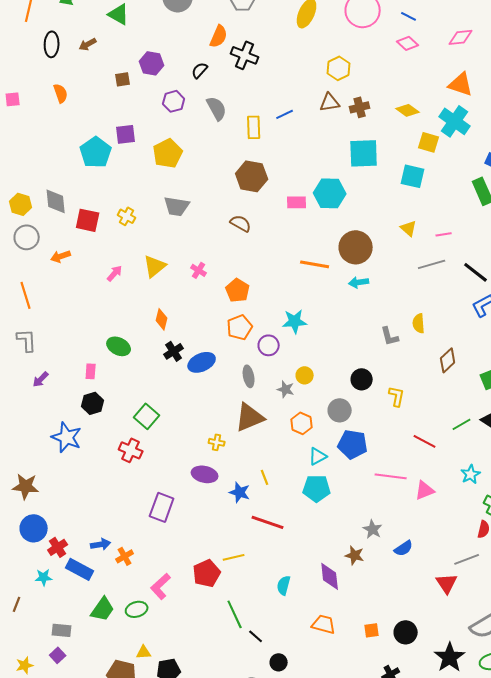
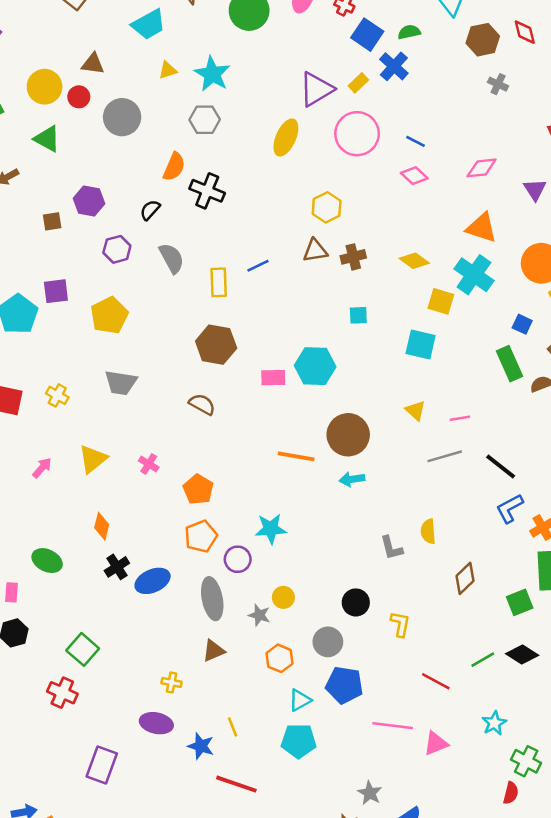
cyan square: (364, 153) -> (358, 315), size x0.5
gray ellipse: (249, 376) -> (212, 599), size x1.5
brown triangle: (250, 417) -> (214, 651), size x0.6

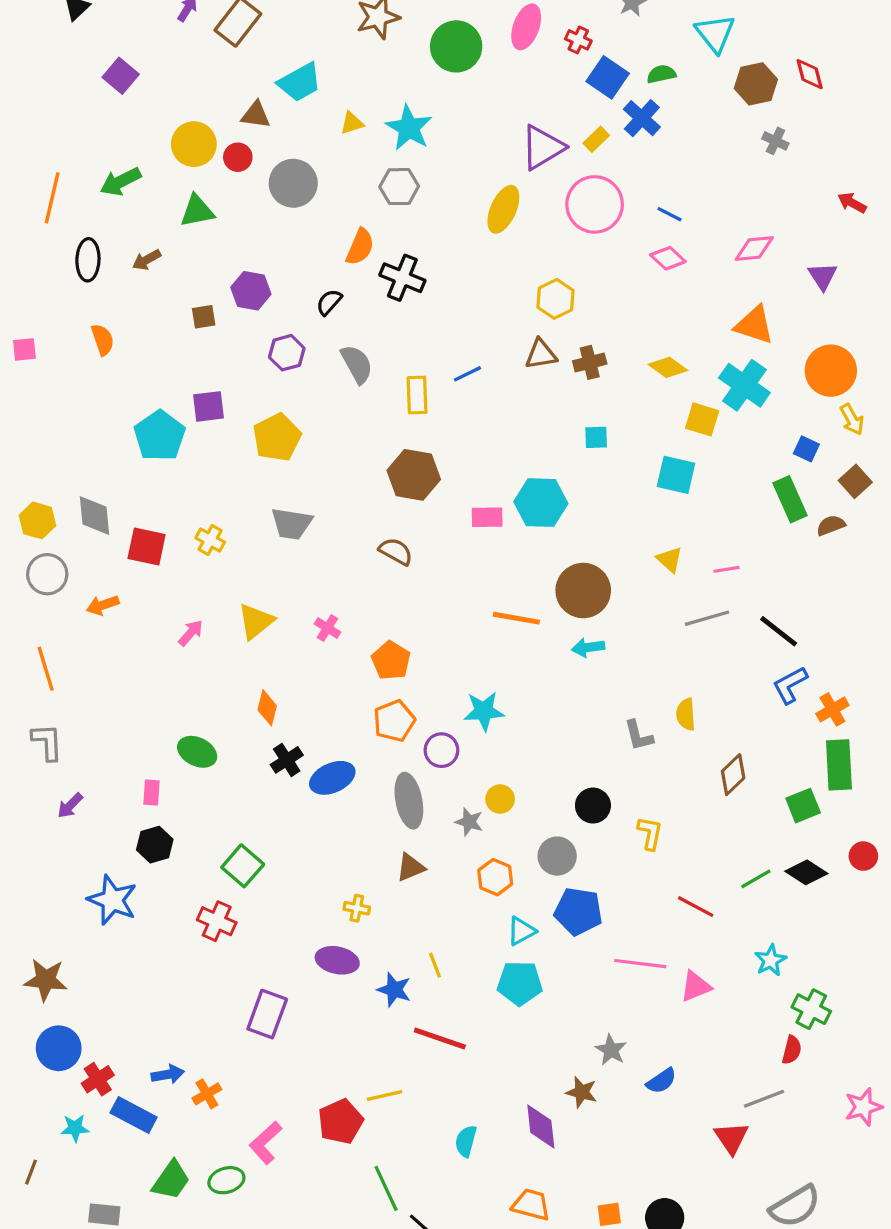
cyan trapezoid: (149, 24) -> (300, 82), moved
green triangle: (47, 139) -> (197, 211), turned -40

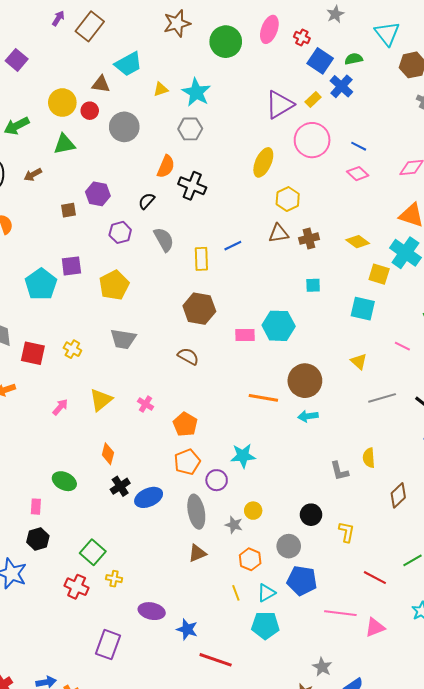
yellow ellipse: (503, 209) -> (263, 162), moved
pink line: (727, 569) -> (402, 346), moved, turned 35
yellow cross: (357, 908) -> (114, 579), moved
yellow line: (435, 965) -> (236, 593), moved

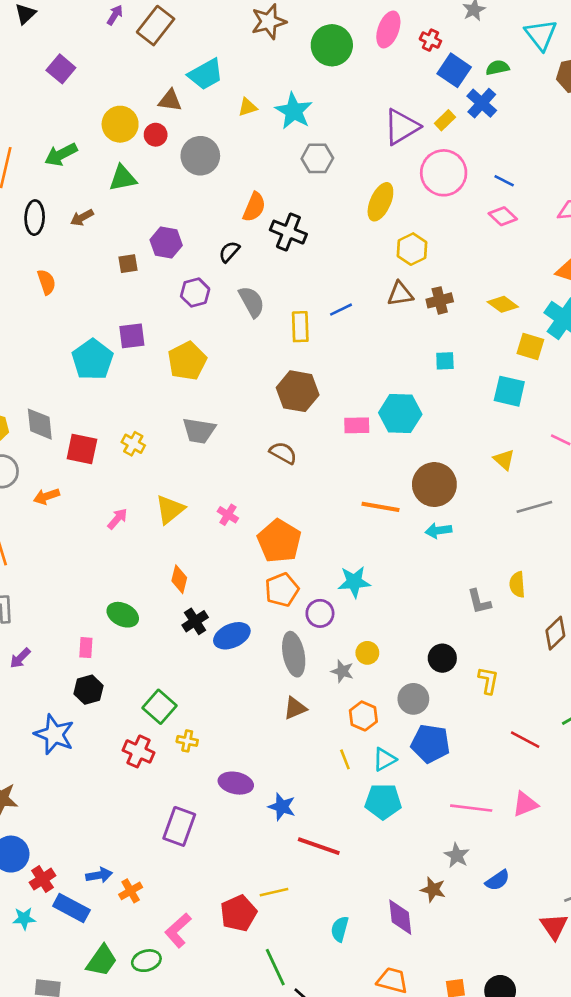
gray hexagon: (190, 129) -> (317, 158), moved
orange pentagon: (185, 424) -> (279, 541), size x1.4
pink line: (340, 613) -> (471, 808), moved

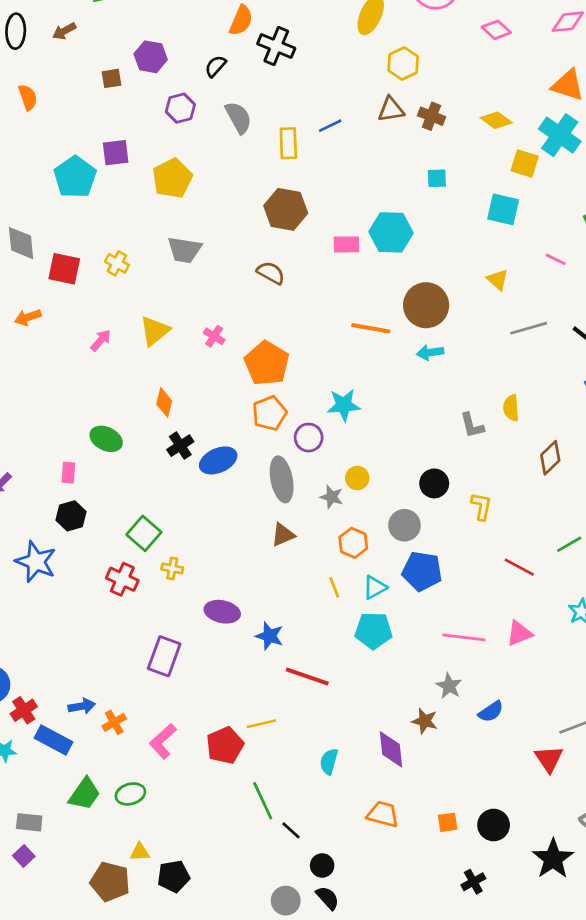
brown cross: (440, 300) -> (431, 116), turned 35
pink L-shape: (178, 930) -> (163, 741), moved

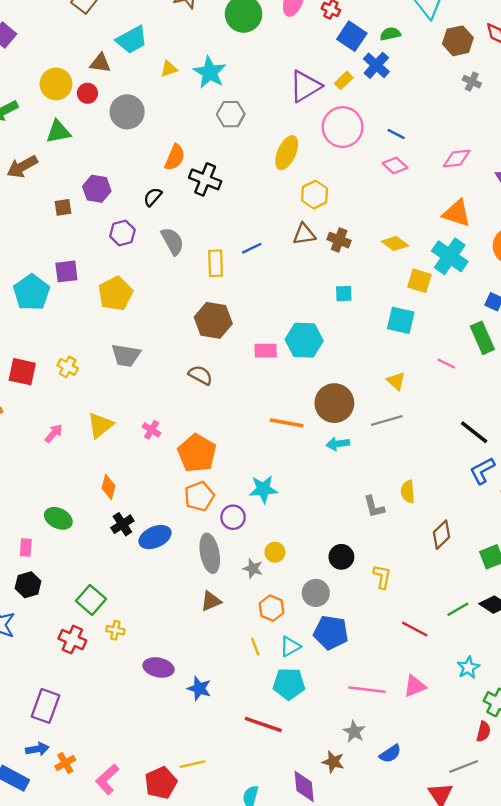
brown arrow: (64, 31) -> (22, 167), size x1.5
gray line: (529, 328) -> (387, 421), moved
purple rectangle: (164, 656) -> (46, 706), moved
red line: (307, 676) -> (263, 725), moved

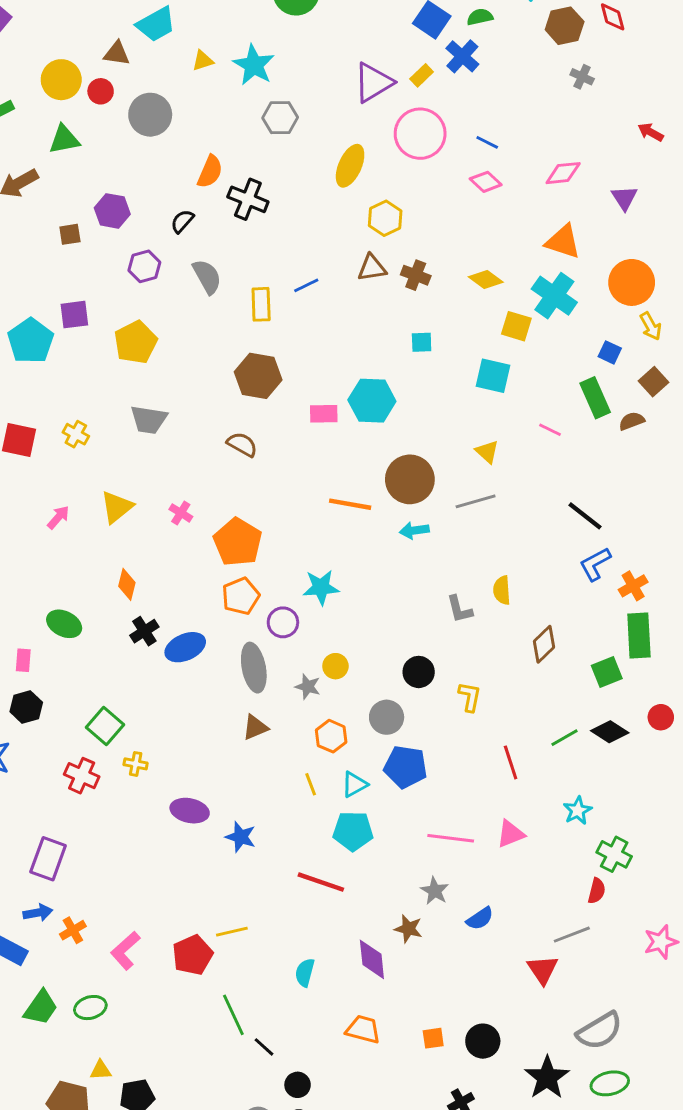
red line: (415, 629) -> (511, 762), turned 44

